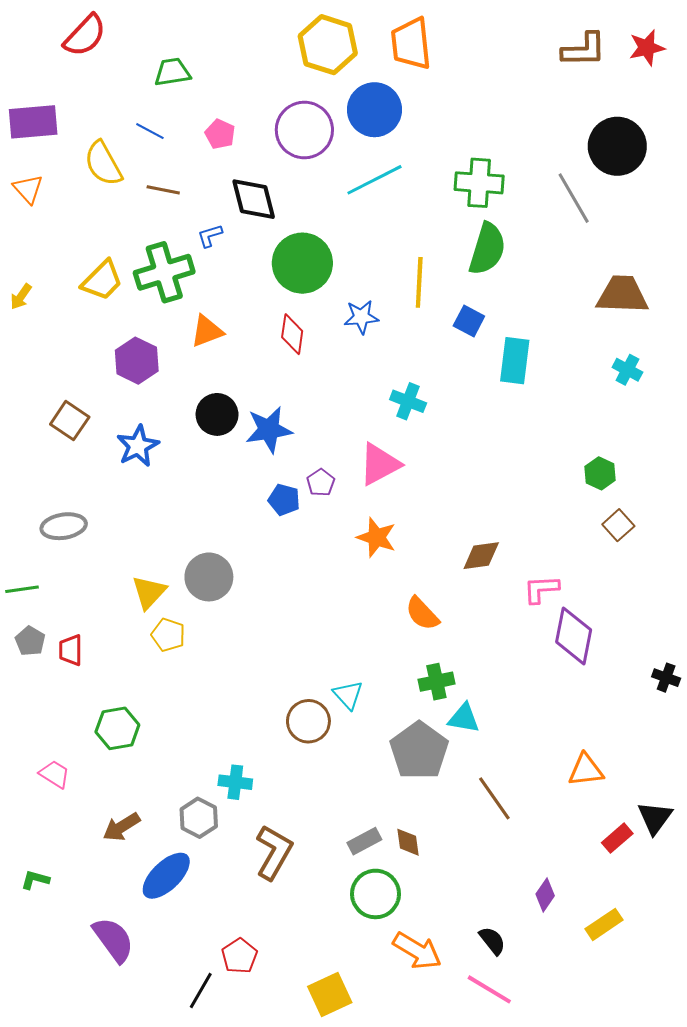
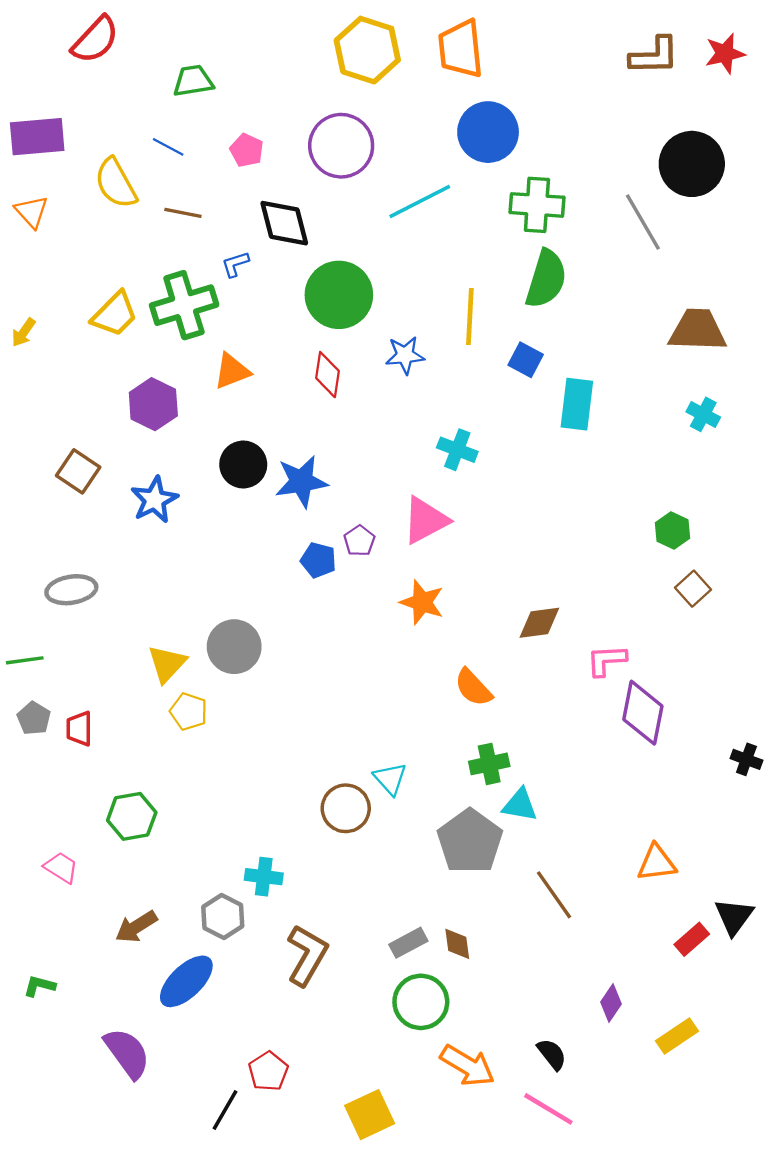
blue circle: (374, 110) -> (488, 132), moved

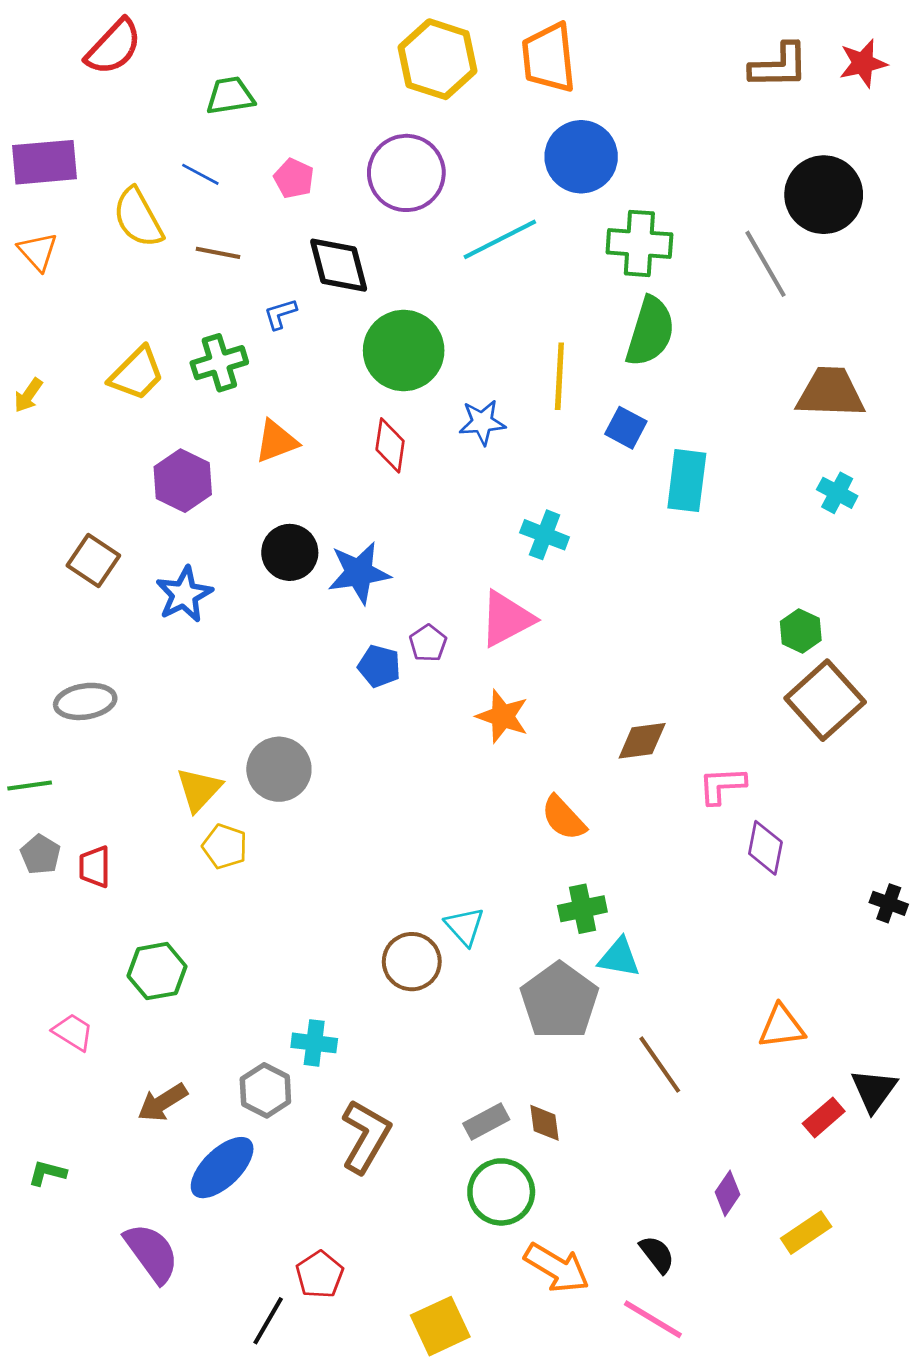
green cross: (184, 305) -> (219, 363), size x0.7
brown square: (693, 589) -> (825, 700), size x1.8
purple diamond: (643, 713) -> (765, 848), size x0.7

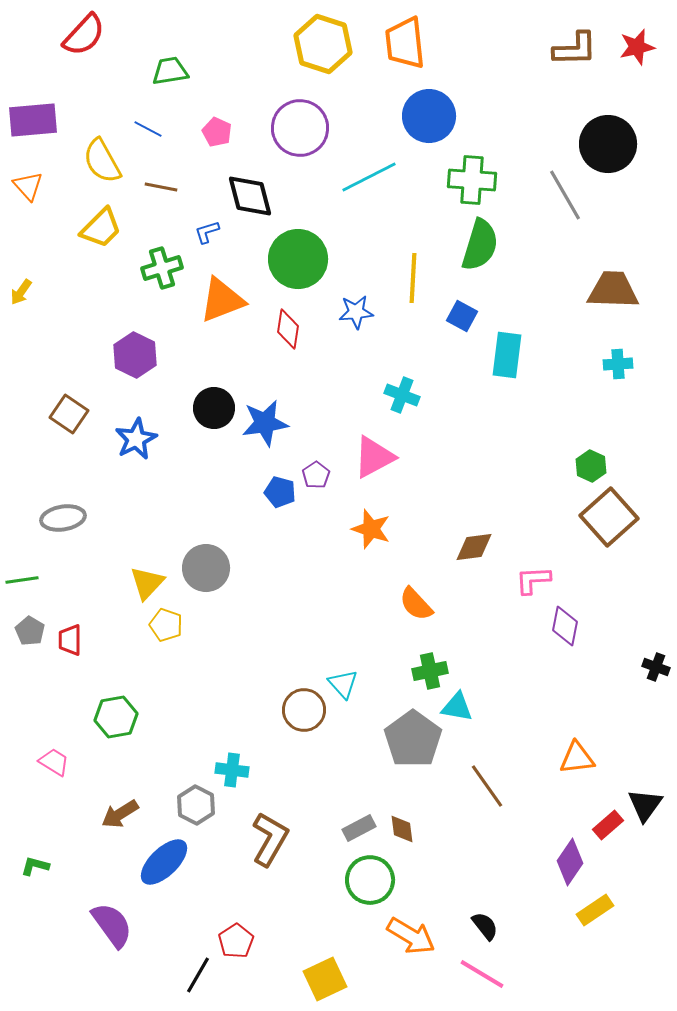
yellow trapezoid: (137, 374) -> (101, 228), moved
orange triangle: (276, 441) -> (222, 300), moved, size x1.4
cyan cross: (837, 493) -> (618, 364), turned -32
purple diamond: (727, 1193) -> (570, 862), moved, size x1.4

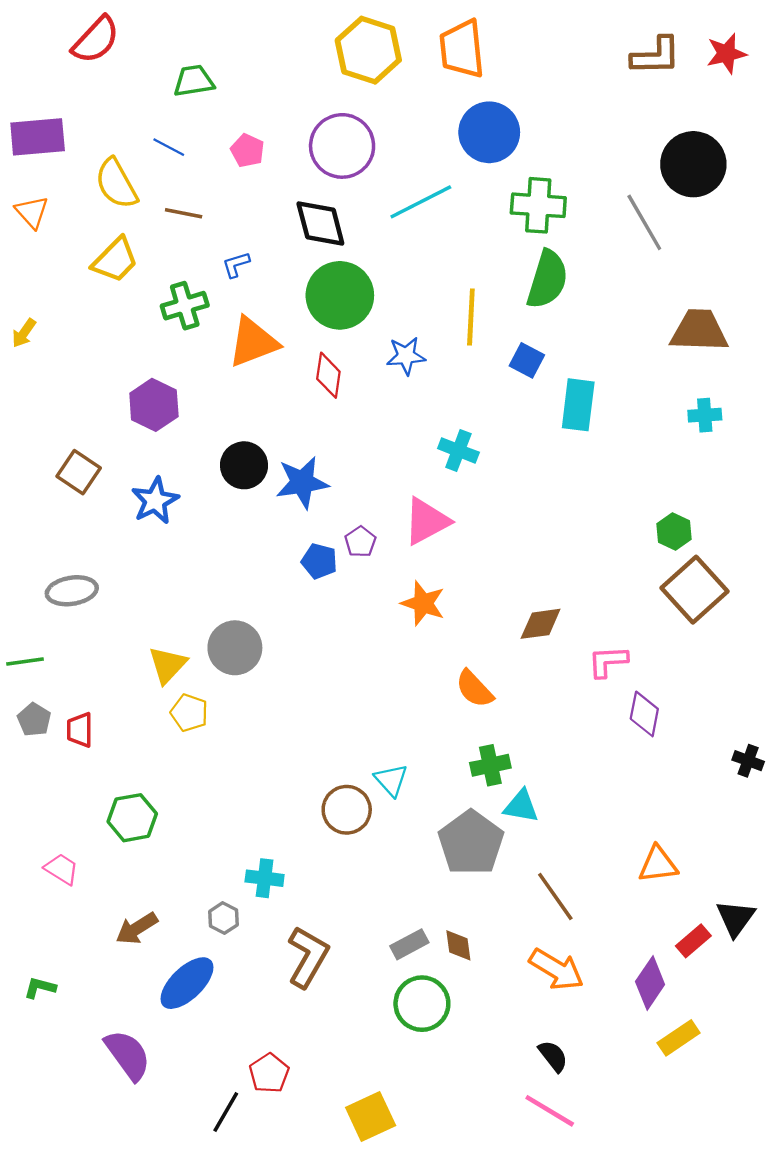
black diamond: (250, 196) -> (320, 224), moved
gray hexagon: (196, 805) -> (223, 918), size x0.7
orange arrow: (411, 936) -> (557, 969), moved

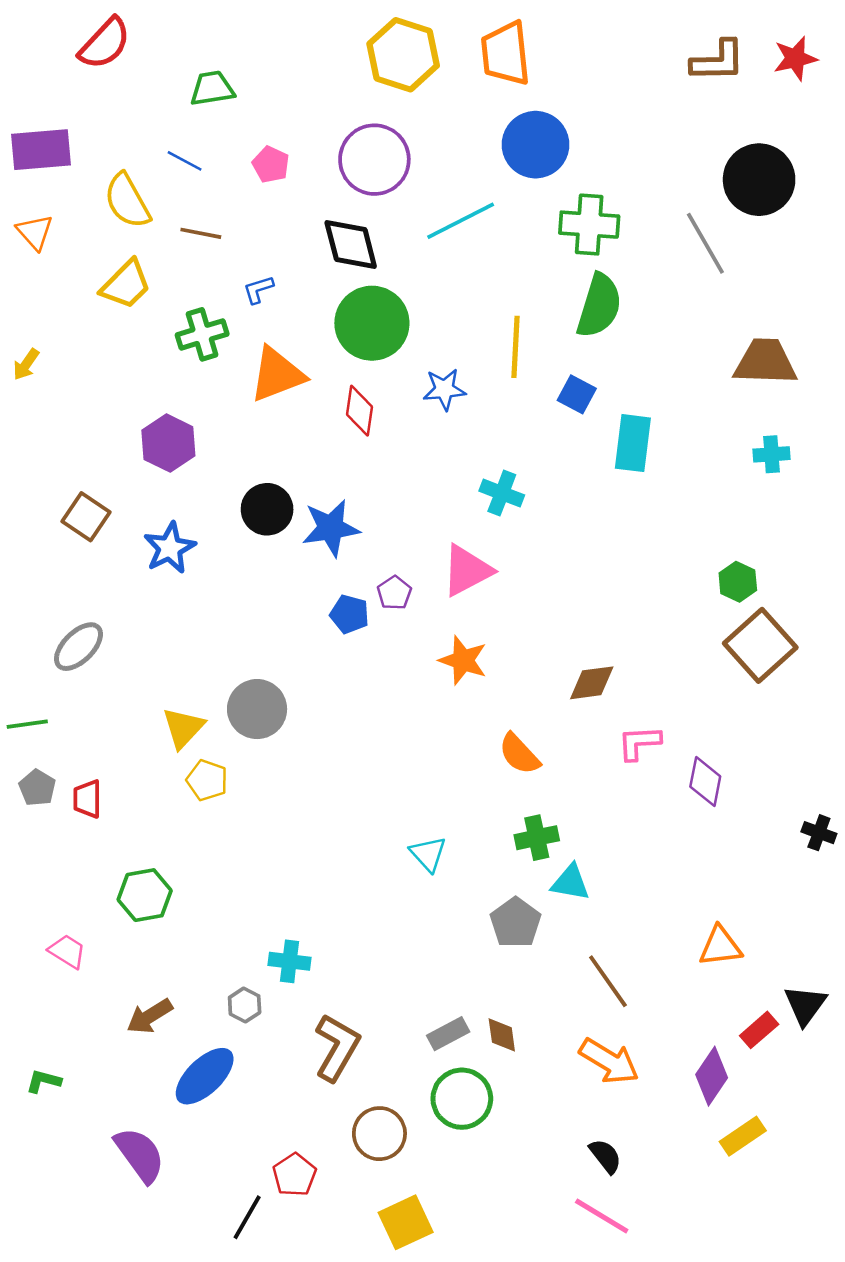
gray ellipse: (72, 591) -> (78, 647), turned -36
pink L-shape: (608, 661) -> (639, 743), moved
brown circle: (347, 810) -> (379, 1134), moved
gray pentagon: (471, 843) -> (516, 923), size x0.7

